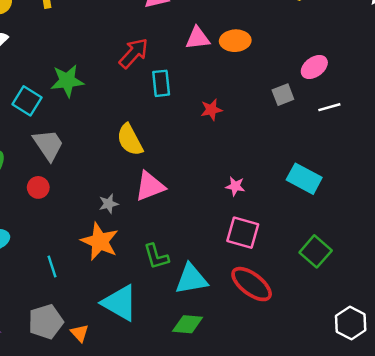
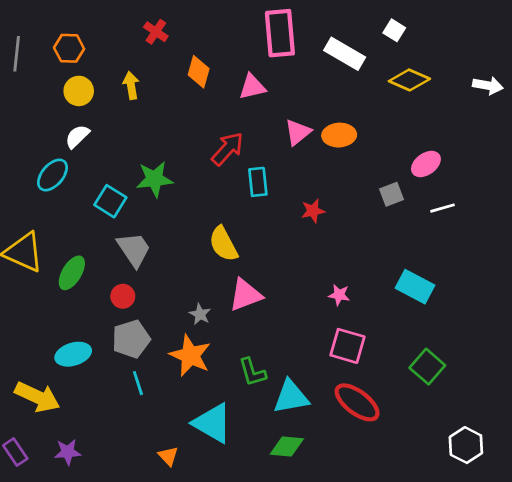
pink triangle: (198, 38) -> (298, 132), turned -32
gray star: (109, 204) -> (200, 314), turned -30
gray pentagon: (46, 322) -> (131, 339), moved

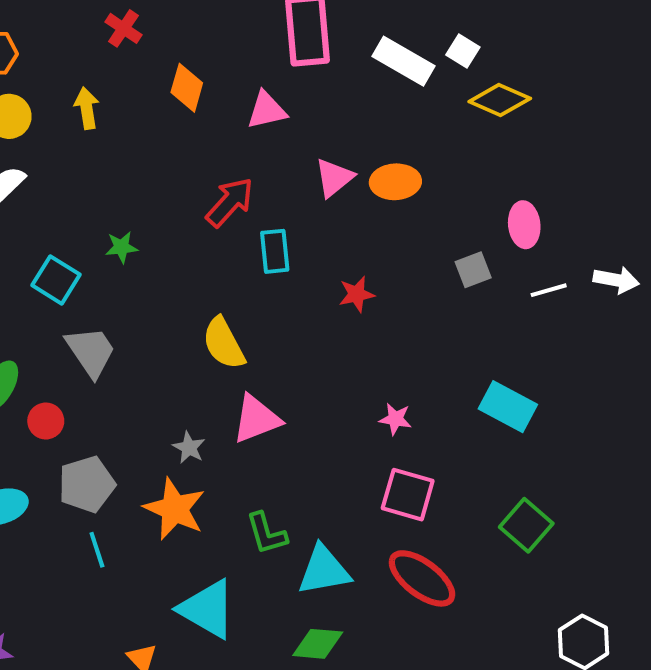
white square: (394, 30) -> (463, 51), moved
white arrow: (488, 85) -> (616, 280), moved
pink ellipse: (426, 164) -> (524, 225), turned -60
green star: (154, 179) -> (121, 247), size x0.6
red circle: (123, 296) -> (46, 421), moved

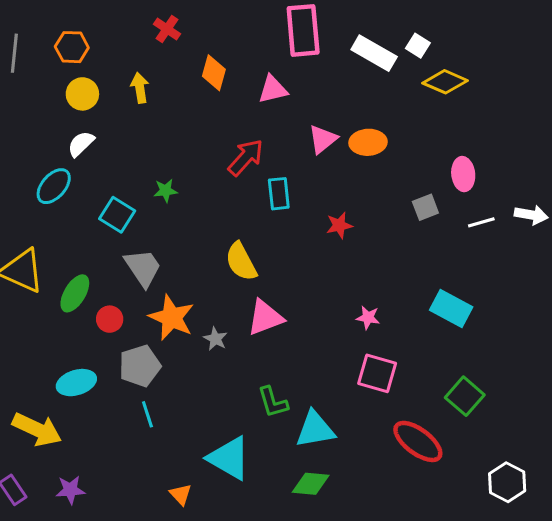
orange star: (175, 509) -> (172, 318), moved
red ellipse: (422, 578) -> (418, 441), moved

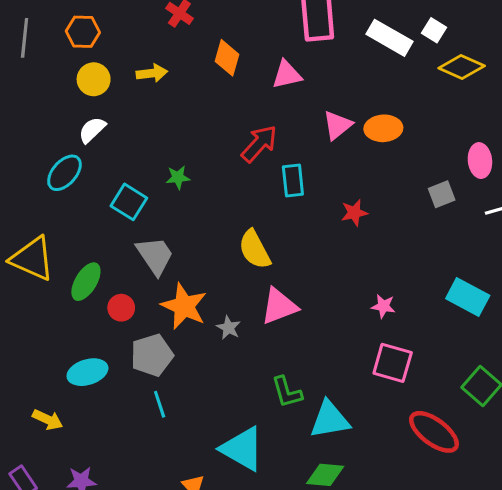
yellow arrow: (140, 88) -> (152, 73), turned 92
yellow arrow: (37, 429) -> (48, 420), size x0.6

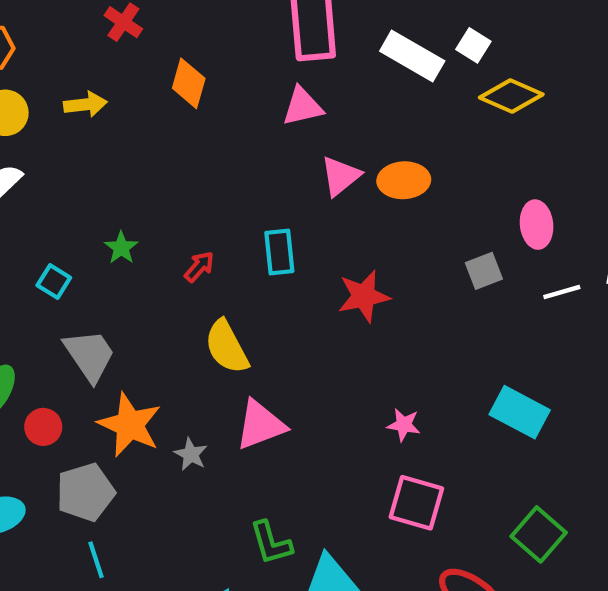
pink triangle: (287, 75) -> (303, 106), moved
red arrow: (259, 144) -> (199, 267), moved, size x0.6
green star: (178, 177) -> (121, 248), turned -30
cyan square: (129, 202) -> (54, 281), size x0.7
red star: (354, 213) -> (364, 296), size x1.4

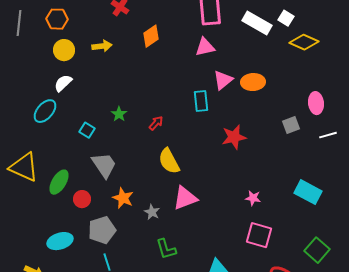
orange diamond: (189, 83) -> (151, 36), turned 40
cyan rectangle: (279, 252) -> (201, 101), moved
orange star: (130, 425) -> (123, 198), size x0.7
green L-shape: (271, 543) -> (166, 249), moved

